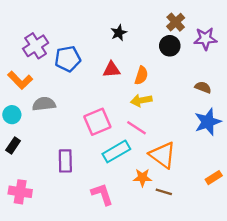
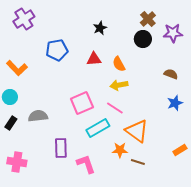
purple cross: (36, 46) -> (24, 19), moved
orange semicircle: (141, 75) -> (119, 64), turned 133
gray semicircle: (44, 104) -> (38, 116), moved
blue star: (208, 122) -> (175, 103), size x0.7
purple rectangle: (65, 161) -> (61, 148), moved

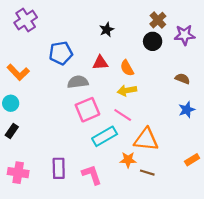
gray semicircle: (38, 116) -> (78, 82), moved
orange triangle: (137, 131) -> (146, 140), turned -30
purple rectangle: (61, 148) -> (59, 168), moved

